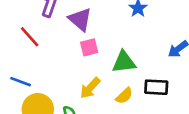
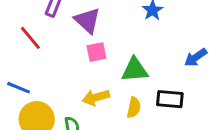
yellow arrow: (90, 88) -> (96, 97), turned 30
yellow semicircle: (124, 96) -> (134, 108), turned -36

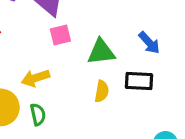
blue arrow: (196, 57) -> (149, 43), moved, turned -95
yellow arrow: (96, 97) -> (35, 78), moved

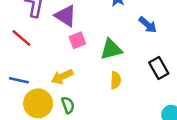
blue arrow: (149, 43) -> (148, 25), moved
black rectangle: (139, 81) -> (159, 68), moved, turned 65

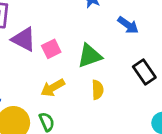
purple triangle: (66, 16) -> (24, 39), moved
yellow arrow: (62, 77) -> (53, 88), moved

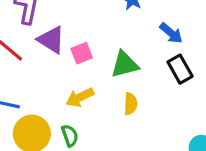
black rectangle: (144, 72) -> (180, 69), moved

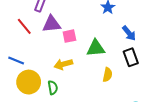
purple triangle: (51, 40) -> (52, 24), turned -48
yellow semicircle: (131, 104) -> (107, 75), moved

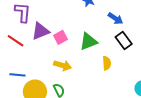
yellow arrow: (63, 64) -> (63, 65), turned -132

